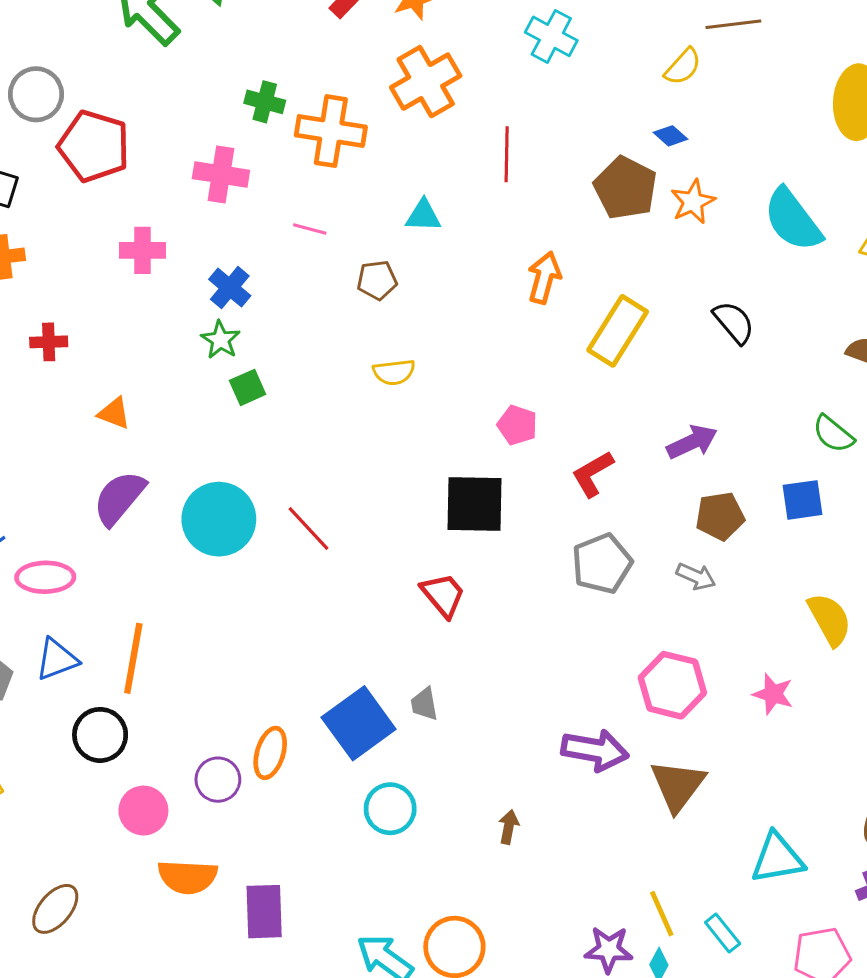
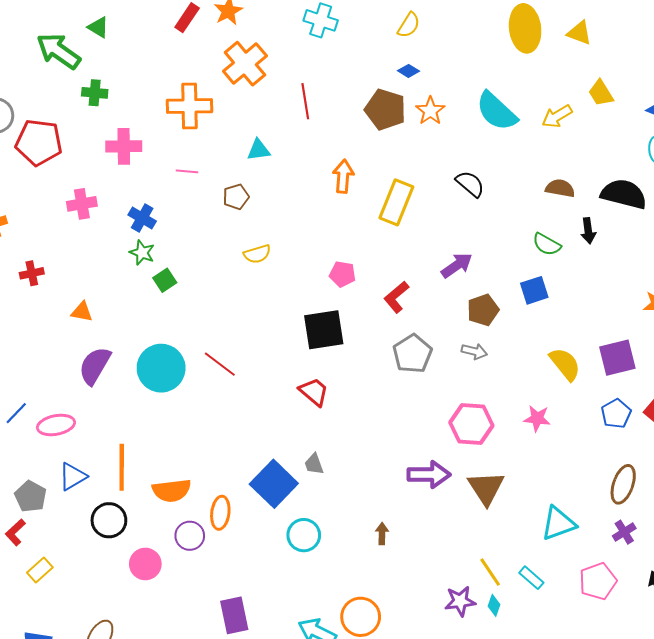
green cross: (265, 102) -> (95, 93), moved
orange semicircle: (188, 877) -> (172, 490), moved

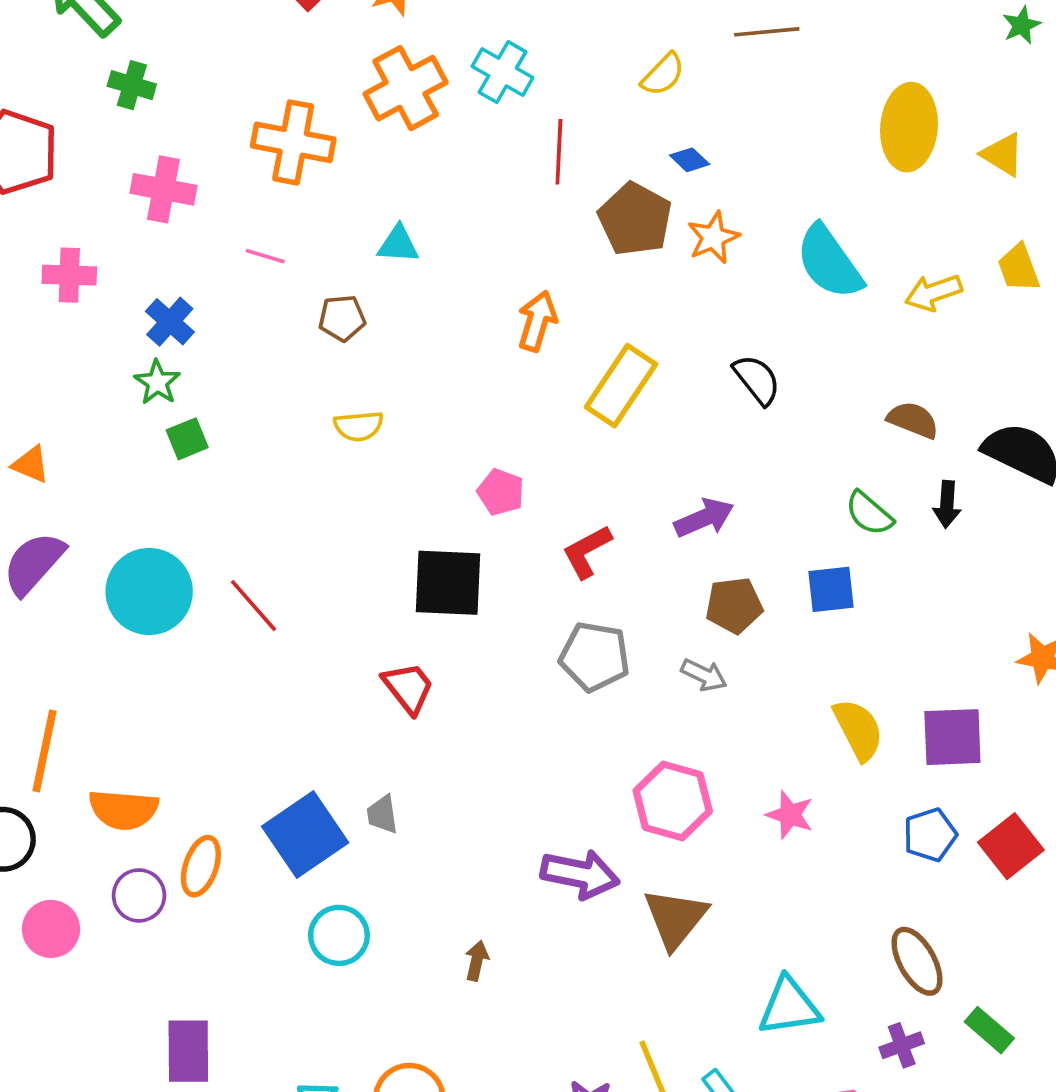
cyan cross: (321, 20) -> (503, 72), moved
yellow semicircle: (409, 25) -> (663, 74), moved
red line: (305, 101) -> (559, 152), moved
gray pentagon: (412, 354) -> (595, 657), turned 30
brown ellipse: (623, 484) -> (917, 961), turned -60

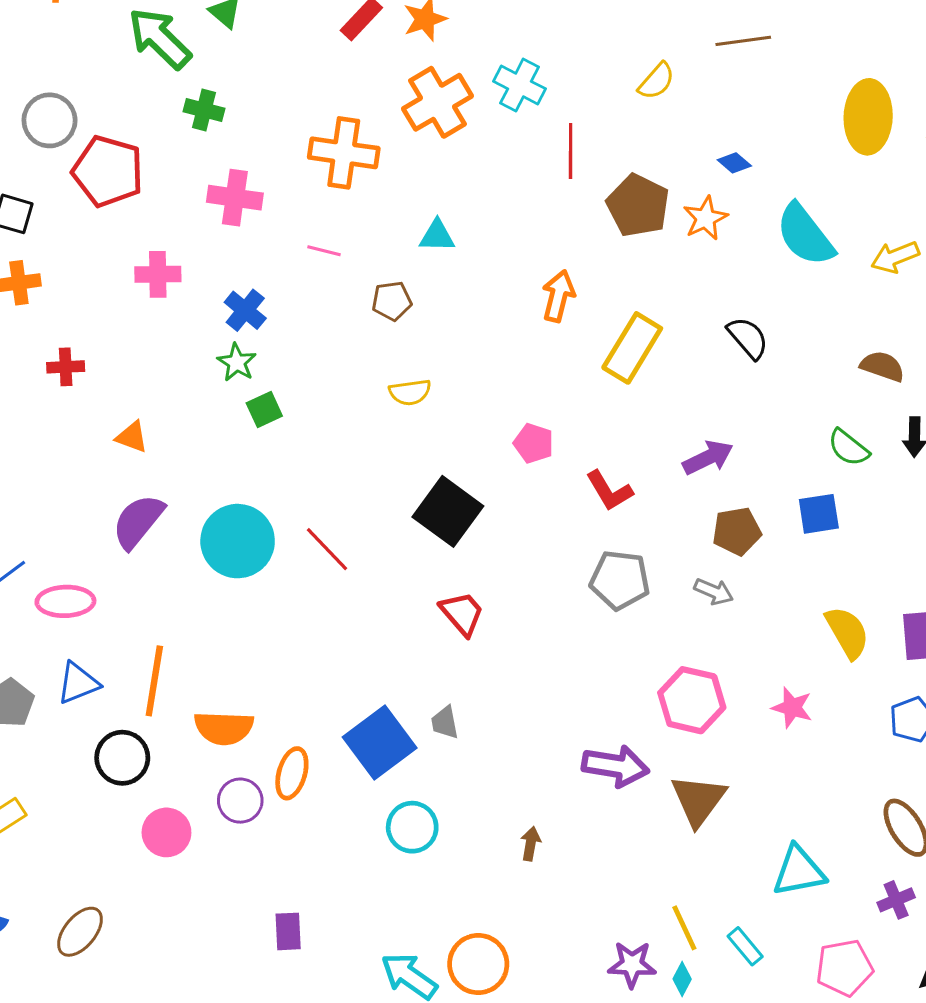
blue diamond: (690, 160) -> (734, 163), moved
red L-shape: (587, 552) -> (609, 491), turned -90
black square: (448, 583) -> (448, 511), moved, turned 36
purple rectangle: (188, 1051) -> (288, 931), size x0.7

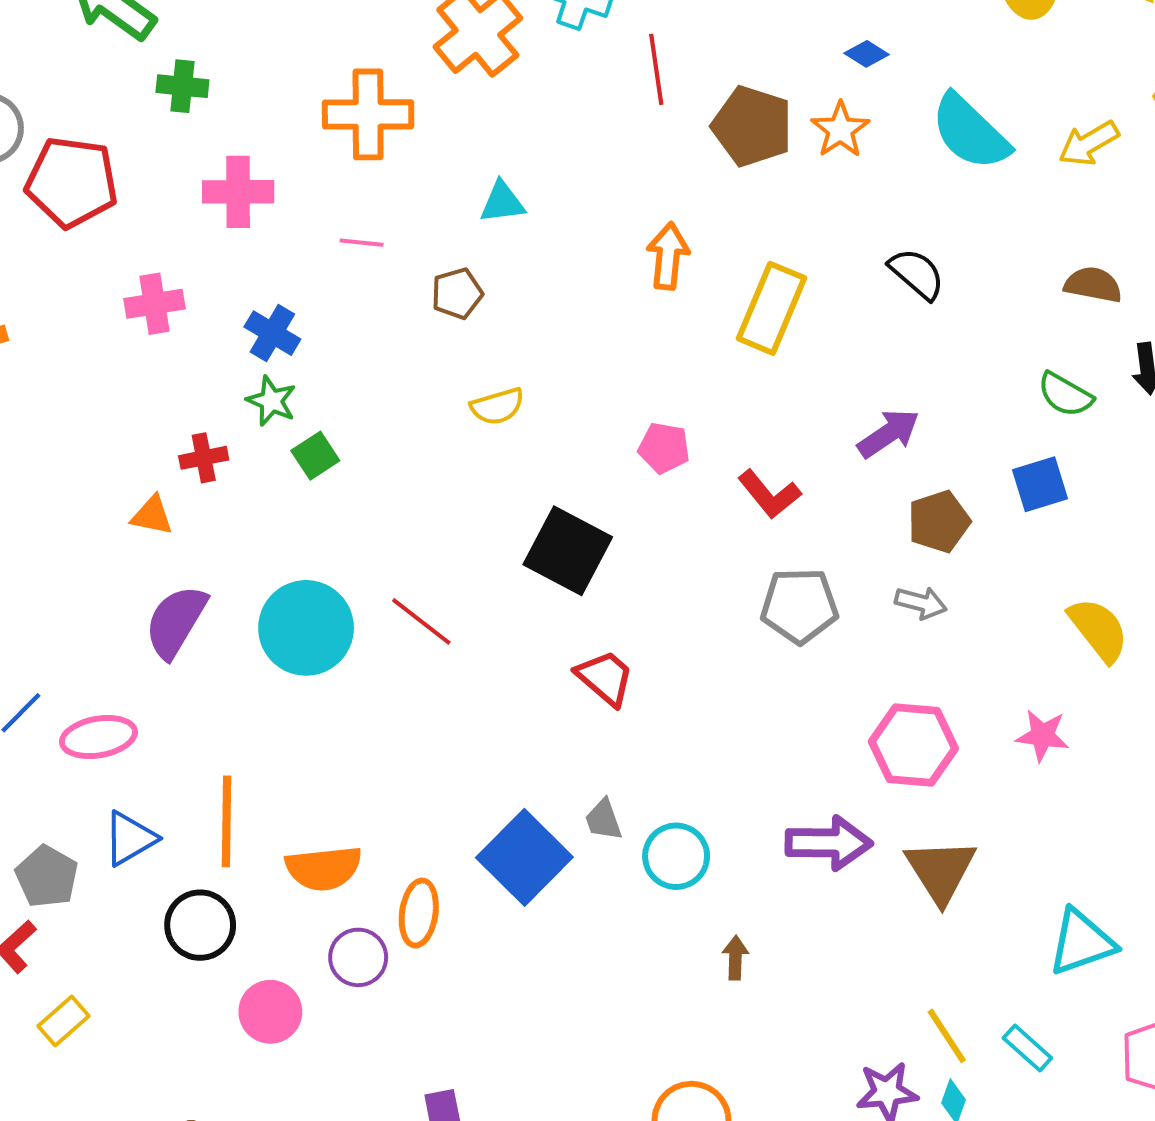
red cross: (66, 367) -> (204, 458), moved
cyan circle: (412, 827) -> (676, 856), moved

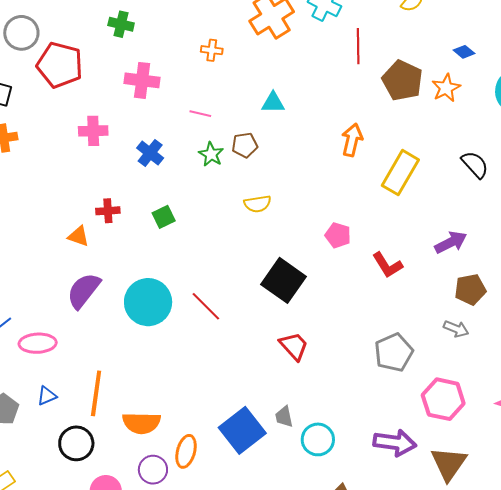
orange cross: (368, 114) -> (212, 50), size x0.5
green star: (271, 401) -> (211, 154), moved
gray pentagon: (799, 606) -> (394, 352), moved, turned -30
blue triangle: (130, 838) -> (47, 396), size x0.7

